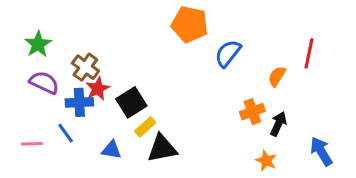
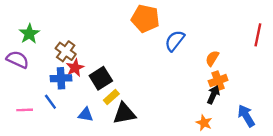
red line: (309, 53) -> (258, 35), moved
purple semicircle: (44, 82) -> (18, 60), moved
orange cross: (252, 112) -> (218, 81), moved

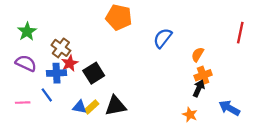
orange pentagon: (145, 18) -> (119, 17), moved
purple semicircle: (18, 60) -> (26, 63), moved
yellow rectangle: (111, 97) -> (92, 107), moved
blue arrow: (246, 116) -> (229, 108), turned -30

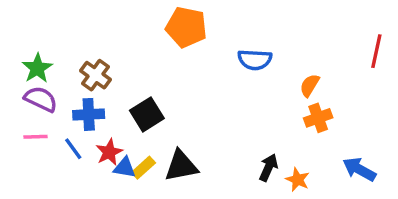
green star: (27, 32) -> (37, 68), moved
blue semicircle: (163, 38) -> (255, 60), turned -125
red star: (70, 63) -> (109, 152), moved
black arrow: (199, 88) -> (268, 168), moved
pink line: (23, 103) -> (36, 137), moved

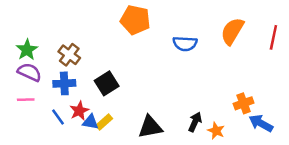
orange semicircle: (310, 85) -> (232, 31), moved, size x1.6
orange cross: (318, 118) -> (244, 103), moved
blue line: (73, 149) -> (58, 117), moved
black triangle: (181, 166) -> (150, 127), moved

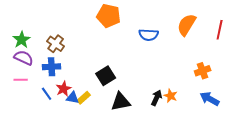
black square: (107, 83) -> (106, 76), moved
orange cross: (244, 103) -> (203, 71), moved
orange star: (216, 131) -> (171, 96), moved

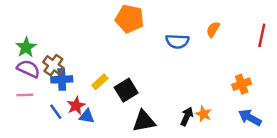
orange semicircle: (187, 25) -> (213, 29), moved, size x0.6
brown cross: (56, 44) -> (53, 65), moved
yellow rectangle: (84, 98) -> (100, 82), moved

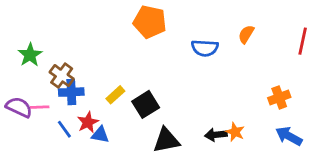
purple semicircle: (28, 69) -> (19, 107), moved
pink line: (25, 95) -> (40, 107), moved
black arrow: (187, 116) -> (216, 135), turned -120

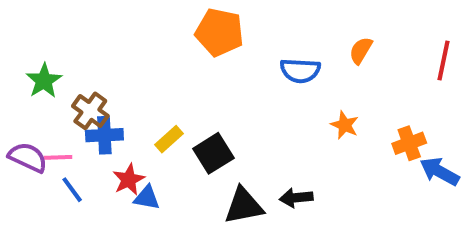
blue line: (64, 129) -> (72, 190), moved
orange star: (235, 132) -> (345, 125), moved
black arrow: (216, 135) -> (296, 198), moved
blue arrow: (289, 136) -> (439, 171), moved

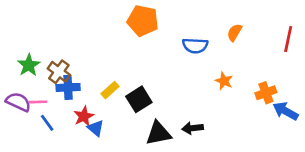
green star: (44, 81) -> (29, 65), moved
blue triangle: (147, 198) -> (96, 128), turned 30

